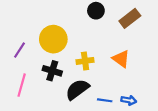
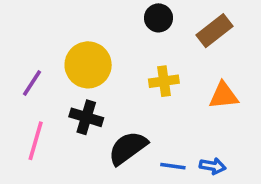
orange triangle: (121, 59) -> (224, 96), moved, turned -42
yellow cross: (85, 61) -> (164, 81), moved

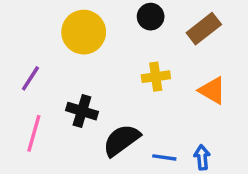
yellow circle: (88, 65) -> (84, 32), moved
orange triangle: (224, 96) -> (212, 90), turned 36
blue arrow: (213, 166) -> (202, 157), turned -105

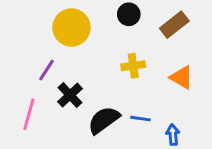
purple line: (30, 78) -> (47, 70), moved
black cross: (82, 111) -> (70, 95), turned 30
blue line: (164, 157) -> (141, 119), moved

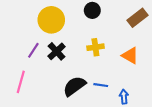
brown rectangle: (174, 25) -> (138, 18), moved
black cross: (70, 95) -> (57, 51), moved

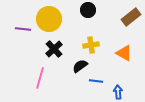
purple line: (33, 50) -> (23, 29), moved, turned 63
pink line: (21, 82) -> (40, 78), moved
black semicircle: (74, 86) -> (80, 66), moved, size x0.7

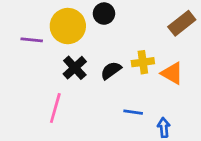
black circle: (88, 10) -> (104, 14), moved
yellow cross: (91, 45) -> (143, 62), moved
black semicircle: (80, 66) -> (111, 70), moved

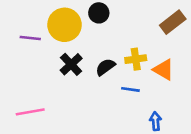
pink line: (55, 108) -> (30, 112), moved, turned 64
blue line: (133, 112) -> (130, 89), moved

